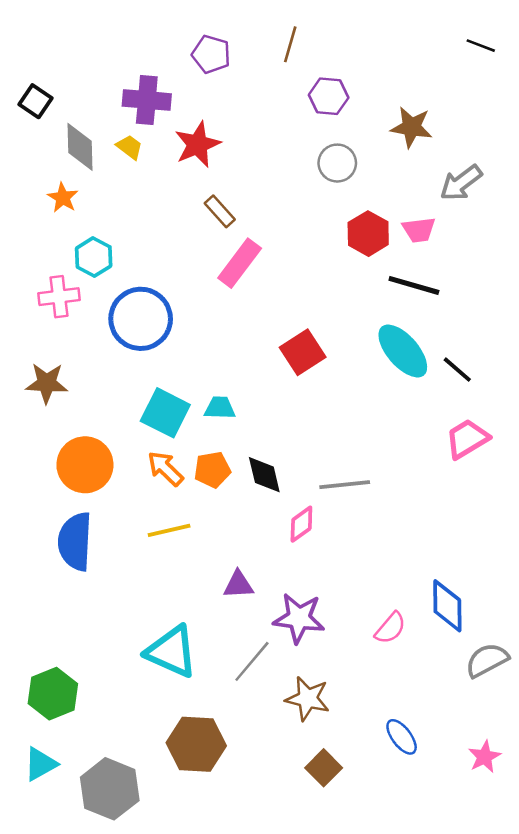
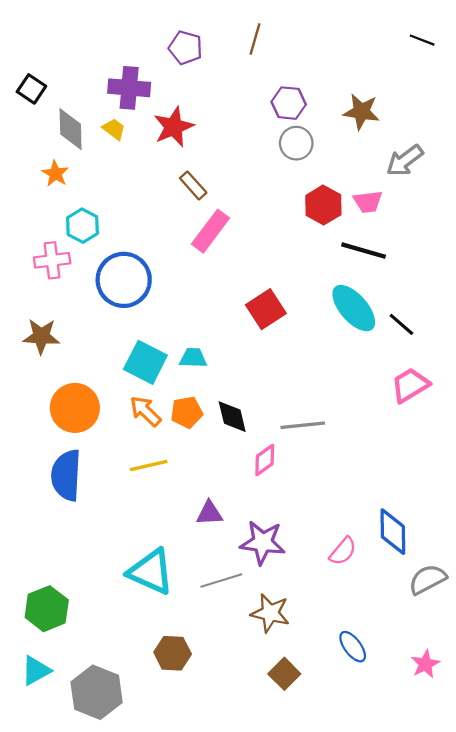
purple hexagon: (329, 96) -> (289, 103), moved
gray line: (252, 661) -> (221, 580), turned 33
brown hexagon: (196, 744) -> (173, 653), size x0.7

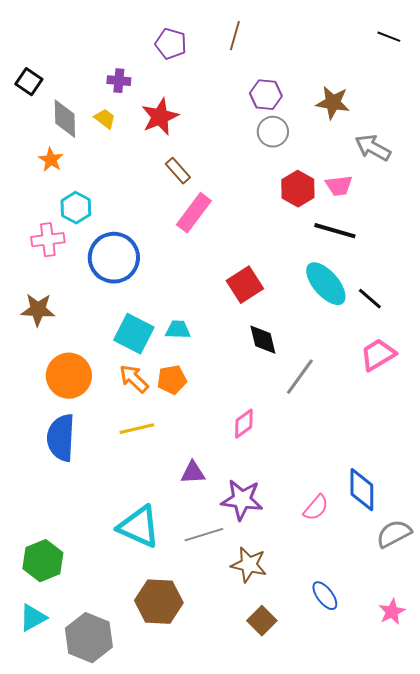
purple cross: (129, 88) -> (119, 81), size x0.6
gray arrow: (405, 161) -> (373, 148), turned 66
black diamond: (232, 417) -> (263, 340), moved
gray line: (303, 425) -> (300, 377), moved, turned -48
brown hexagon: (173, 653) -> (159, 602), size x1.4

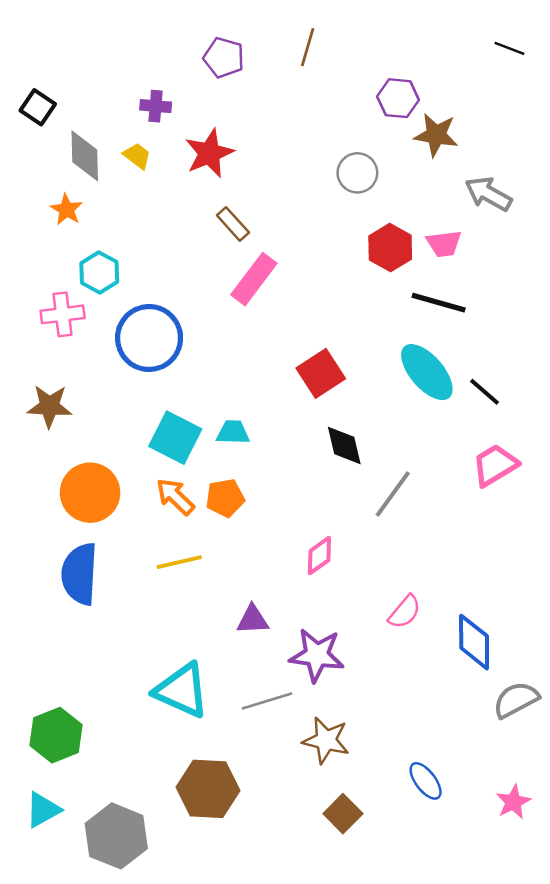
purple hexagon: (266, 95) -> (398, 98), moved
pink semicircle: (316, 508) -> (405, 612), moved

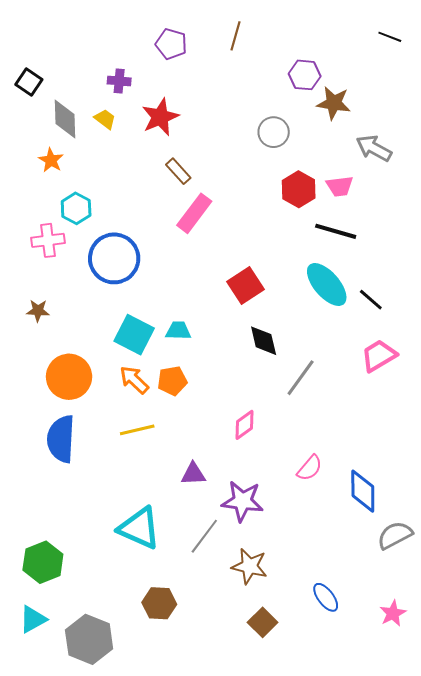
brown star: (49, 406) -> (38, 311), size x0.7
gray line: (267, 701) -> (204, 536), turned -36
brown hexagon: (208, 789) -> (159, 603), size x0.7

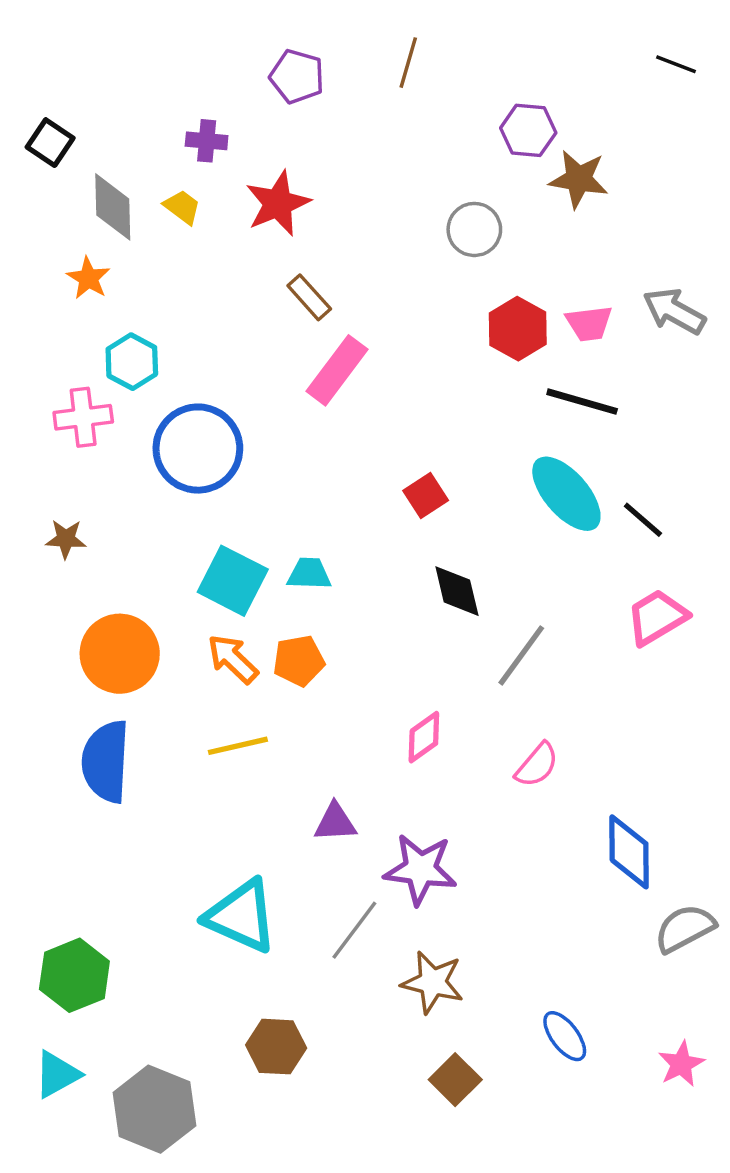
gray arrow: (374, 148) -> (674, 311), moved
red square: (245, 286) -> (426, 495), size x0.7
pink semicircle: (310, 468) -> (537, 765), moved

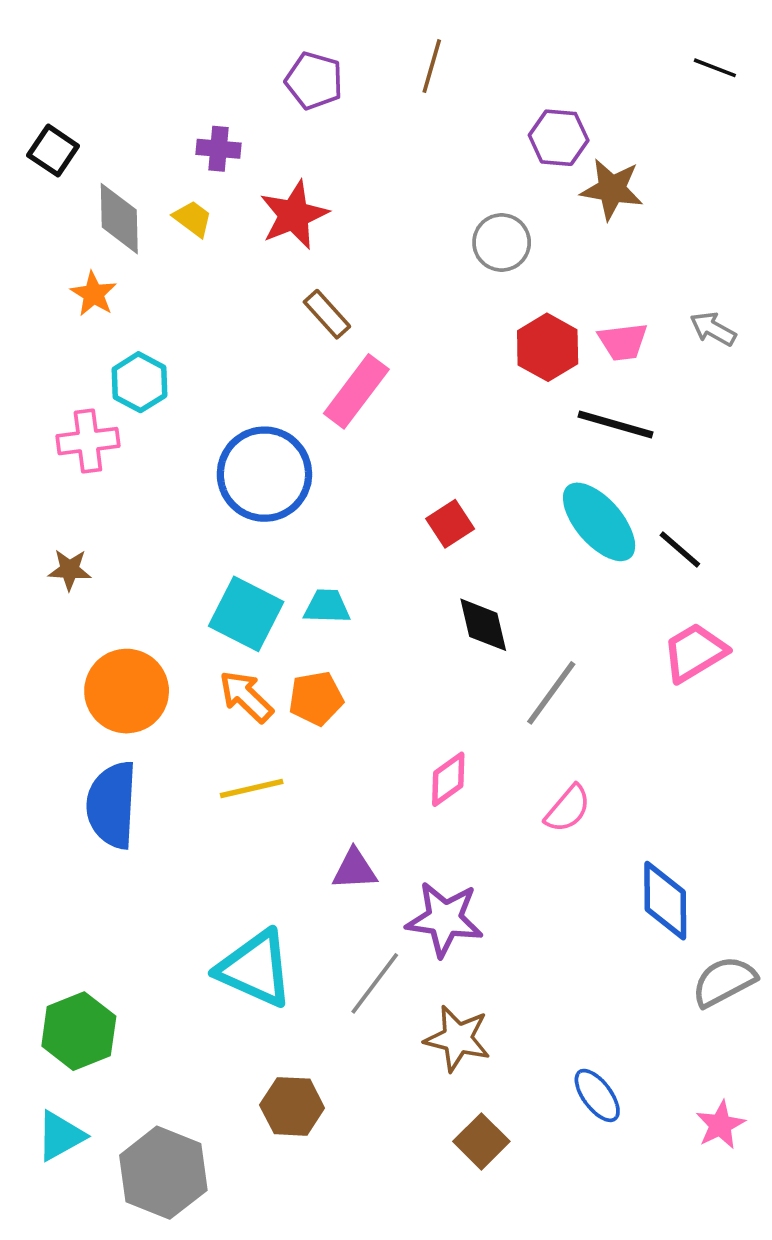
gray arrow: (674, 311) -> (713, 329), size x0.7
blue circle: (198, 449) -> (264, 474), moved

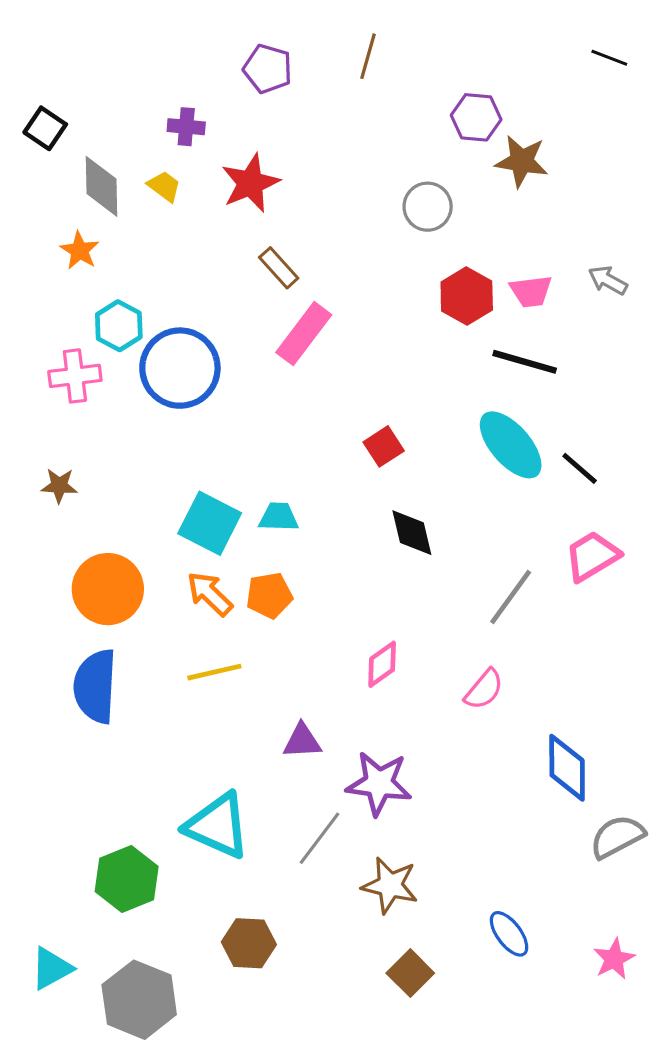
blue circle: (264, 474) -> (180, 368), moved
gray line: (551, 693) -> (511, 597), moved
green hexagon: (79, 1031) -> (127, 879), moved

